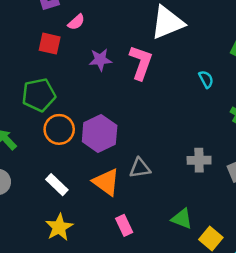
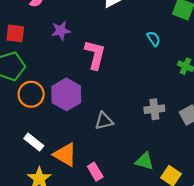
red square: (50, 44) -> (15, 33), moved
pink L-shape: (141, 62) -> (95, 55), moved
orange triangle: (106, 182) -> (65, 155), moved

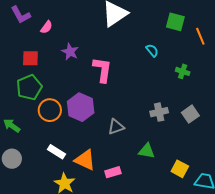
purple star: (61, 31) -> (70, 52), turned -30
green triangle: (144, 161) -> (147, 151), moved
pink rectangle: (95, 172) -> (113, 172), turned -70

